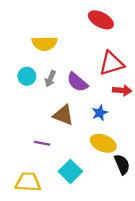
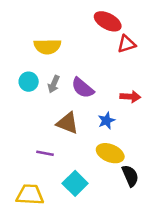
red triangle: (111, 63) -> (127, 44), moved, size x0.7

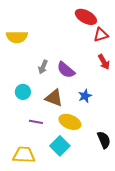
yellow semicircle: (47, 46) -> (17, 37), moved
cyan circle: (29, 82) -> (23, 92), moved
red arrow: (130, 97) -> (104, 62), moved, turned 56
yellow ellipse: (110, 153) -> (70, 122), moved

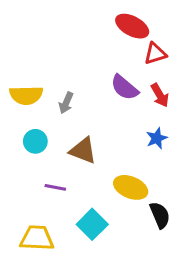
yellow semicircle: (17, 37) -> (26, 95), moved
purple semicircle: (66, 70) -> (124, 88), moved
blue star: (85, 96) -> (157, 138), moved
yellow ellipse: (70, 122) -> (131, 187), moved

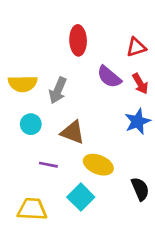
red ellipse: (132, 26) -> (78, 40), moved, turned 60
gray arrow: (66, 103) -> (58, 90), size x1.4
blue star: (157, 138) -> (137, 121), size x1.4
yellow ellipse: (131, 187) -> (98, 165), moved

